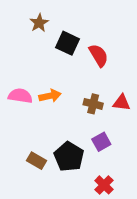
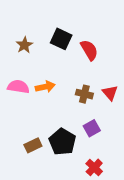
brown star: (39, 23) -> (24, 45), moved
red triangle: (122, 103) -> (110, 93), turned 42
brown rectangle: (36, 161) -> (33, 145), turned -56

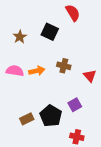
red semicircle: (89, 50) -> (73, 13), moved
brown cross: (84, 94) -> (64, 66), moved
red cross: (94, 167) -> (77, 137), turned -32

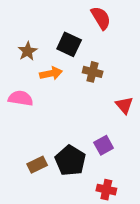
brown cross: (64, 66) -> (93, 72), moved
orange arrow: (37, 71) -> (51, 73), moved

